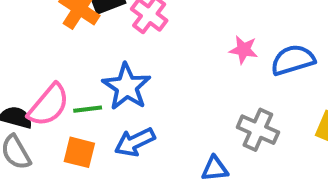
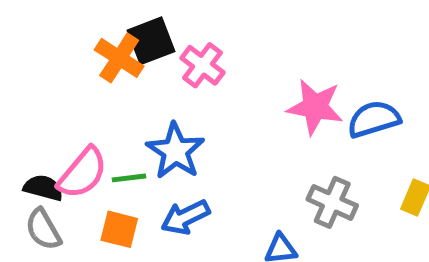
pink star: (244, 50) -> (315, 107), size x1.6

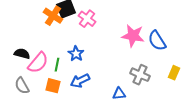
blue semicircle: (374, 119) -> (157, 41), turned -105
blue star: (175, 151) -> (76, 54), size x0.7
green line: (129, 178) -> (57, 65), turned -72
black semicircle: (43, 188) -> (22, 54), moved

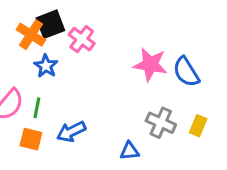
blue star: (76, 54) -> (46, 66), moved
yellow rectangle: (174, 73) -> (198, 126), moved

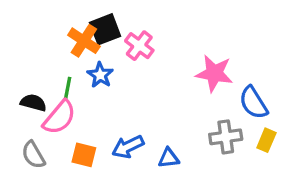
blue semicircle: (186, 72) -> (253, 103), moved
green line: (37, 108) -> (68, 88), moved
gray cross: (161, 123) -> (226, 137), turned -32
blue triangle: (129, 151) -> (169, 158), moved

